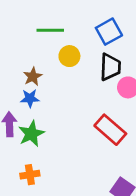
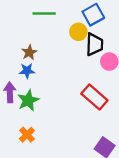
yellow circle: (69, 56) -> (78, 32), moved
orange cross: (30, 175) -> (27, 135), turned -35

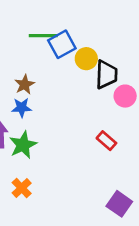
blue square: (93, 15) -> (62, 44), moved
red rectangle: (94, 97) -> (106, 141), size x0.6

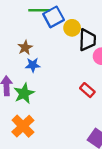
blue star: (22, 108) -> (33, 65), moved
orange cross: (22, 188) -> (23, 126), size x1.5

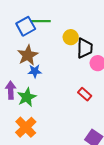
blue square: (54, 17) -> (26, 26), moved
brown star: (25, 47) -> (28, 55), size x1.5

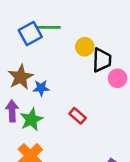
brown star: (28, 55) -> (21, 77), moved
red rectangle: (85, 94) -> (78, 116), moved

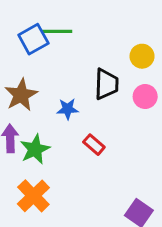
yellow circle: (85, 47) -> (142, 56), moved
black trapezoid: (102, 60) -> (106, 84), moved
blue star: (41, 88) -> (68, 109), moved

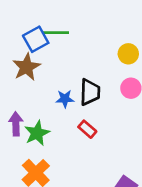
black trapezoid: (106, 84) -> (90, 92), moved
brown star: (21, 95) -> (26, 67), moved

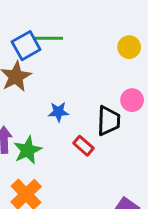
yellow circle: (128, 54) -> (129, 47), moved
black trapezoid: (90, 92) -> (109, 121), moved

